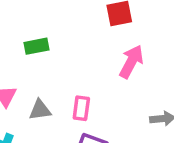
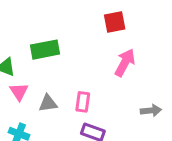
green rectangle: (37, 46) -> (45, 50), size x1.4

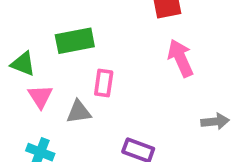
pink arrow: (125, 63) -> (180, 58), turned -52
pink rectangle: (83, 102) -> (104, 83), moved

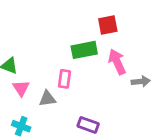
green rectangle: (75, 41) -> (84, 50), moved
gray arrow: (215, 121) -> (141, 82), moved

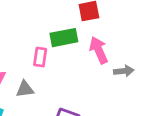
pink rectangle: (64, 79) -> (40, 57), moved

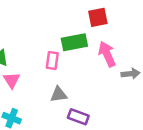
gray triangle: (25, 89) -> (59, 95), moved

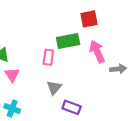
gray triangle: (59, 95) -> (54, 88), turned -42

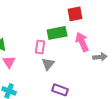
gray triangle: (54, 88) -> (48, 64), moved

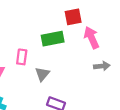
pink arrow: (82, 42) -> (91, 37), moved
pink rectangle: (40, 47) -> (22, 57), moved

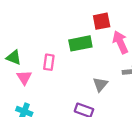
gray triangle: (42, 74) -> (100, 84), moved

